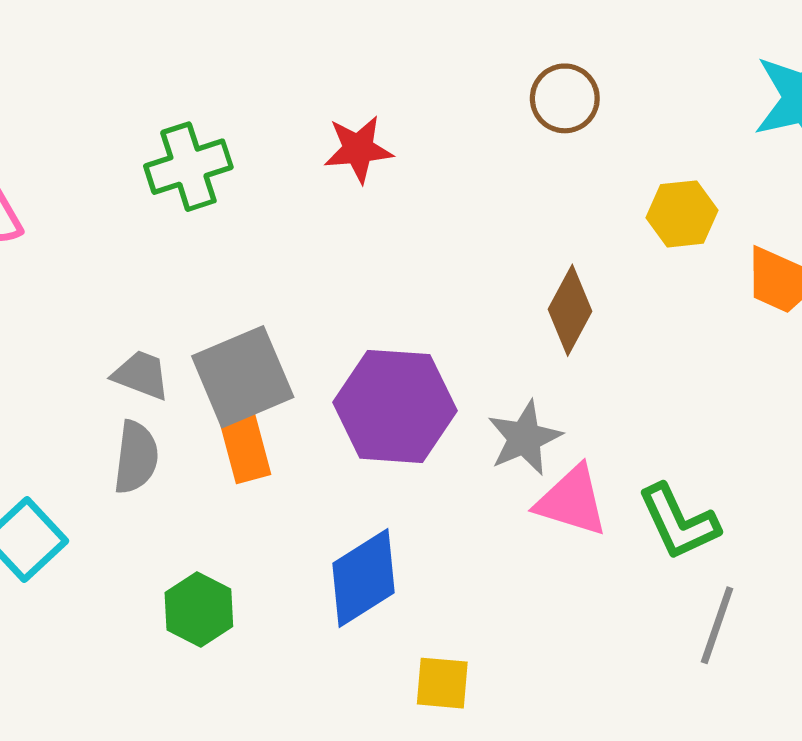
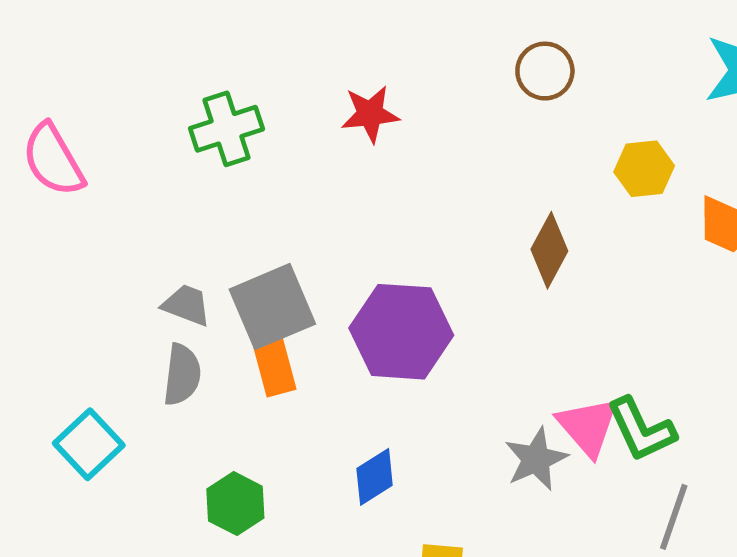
gray star: (525, 438) -> (536, 459), moved
pink triangle: (572, 501) -> (588, 426), moved, turned 32
blue diamond: (363, 578) -> (375, 477), size x0.7

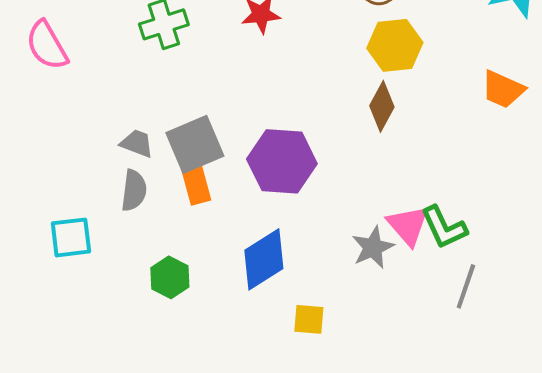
yellow hexagon: (644, 169) -> (395, 45), moved, size x1.4
cyan square: (89, 444) -> (71, 237), turned 36
blue diamond: (375, 477) -> (264, 259), size x1.6

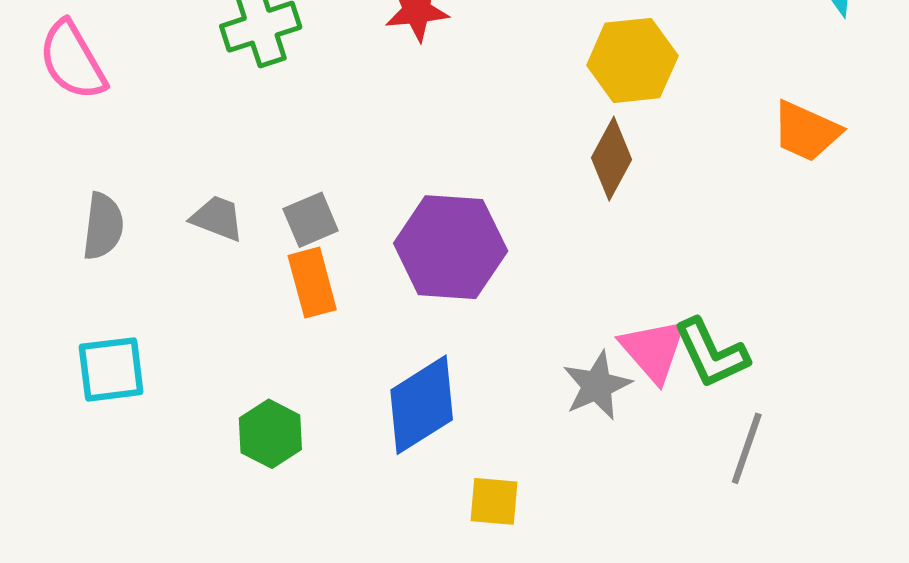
gray square: (195, 144) -> (311, 220), size x0.6
gray semicircle: (134, 190) -> (103, 226), moved

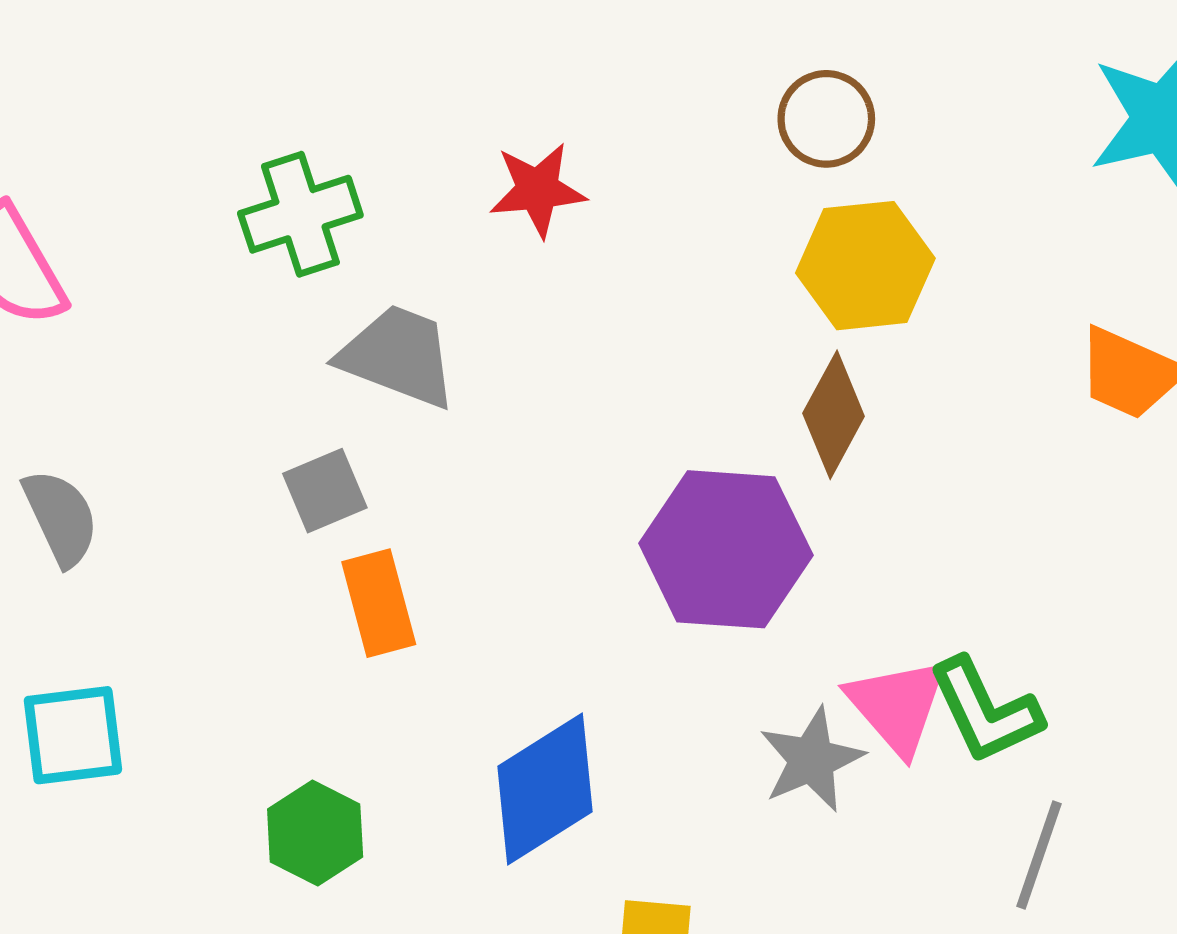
gray trapezoid: (217, 218) -> (398, 356), moved, size x1.5
gray square: (311, 220) -> (325, 491), moved
gray semicircle: (103, 226) -> (61, 518), turned -32
purple hexagon: (451, 247) -> (726, 549), moved

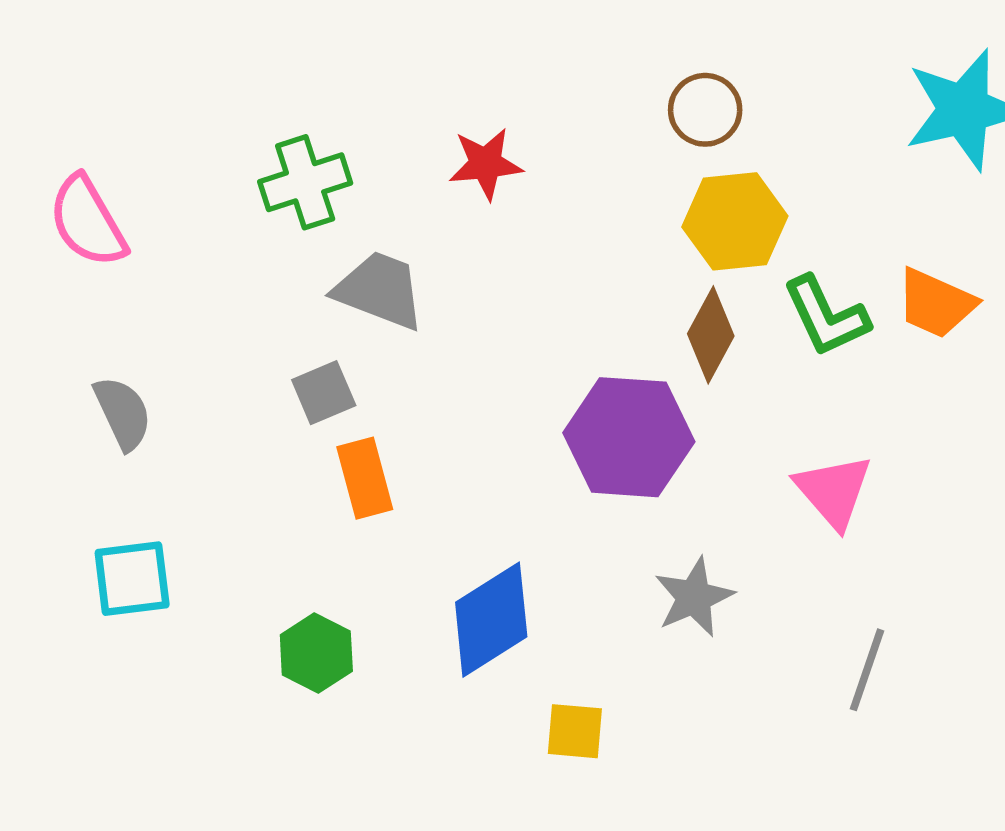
pink triangle: (897, 706) -> (834, 491), moved
green L-shape: (985, 711) -> (826, 316), moved

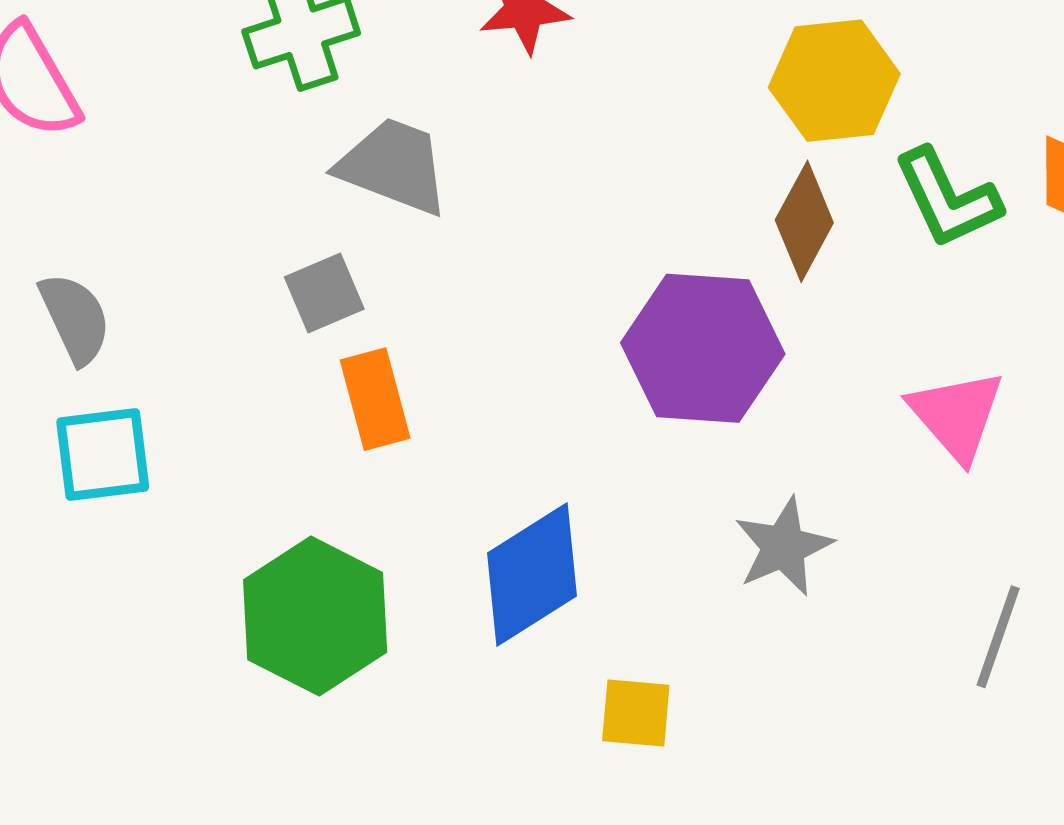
cyan square: (132, 579) -> (103, 454), moved
green hexagon: (316, 653) -> (315, 616), size x1.6

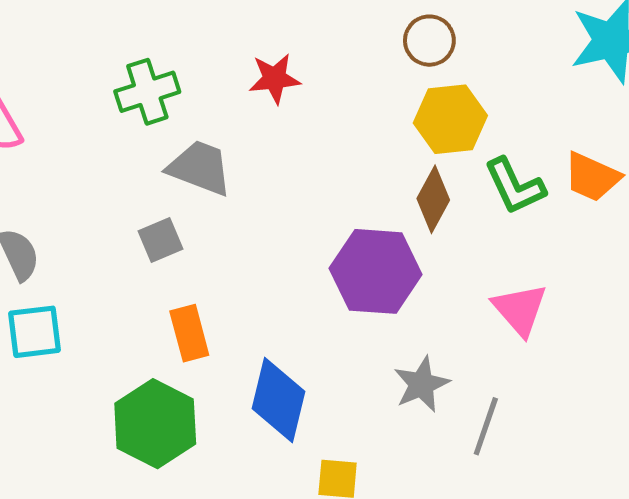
orange rectangle: (375, 399) -> (189, 333), moved
blue diamond: (532, 574) -> (279, 400), turned -44
gray line: (998, 637) -> (486, 426), moved

